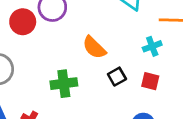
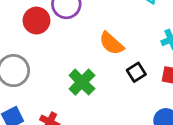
green cross: (64, 84) -> (82, 82), turned -35

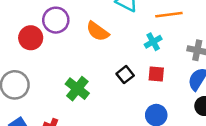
orange semicircle: (111, 43) -> (98, 31), moved

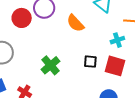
red square: (156, 74) -> (115, 66), size x1.5
black square: (125, 75) -> (90, 62), turned 32

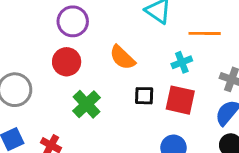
red circle: (22, 18) -> (67, 62), moved
orange semicircle: (75, 23) -> (122, 57), moved

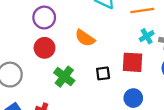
cyan cross: (182, 62) -> (147, 36), moved
black square: (144, 96) -> (103, 73), moved

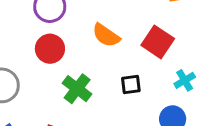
cyan cross: (147, 36) -> (185, 80), moved
red square: (132, 62) -> (158, 42), moved, turned 30

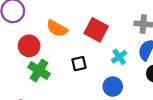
red circle: (50, 49) -> (29, 46), moved

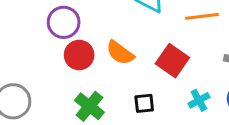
red circle: (29, 46) -> (79, 55), moved

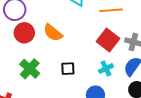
red square: (172, 61) -> (108, 40), moved

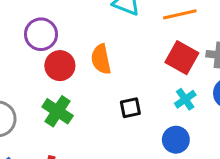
orange semicircle: (53, 33) -> (101, 59), turned 48
green cross: (30, 69) -> (58, 111), moved

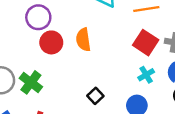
black square: (130, 108) -> (95, 96), moved, turned -35
green cross: (58, 111) -> (31, 82), moved

